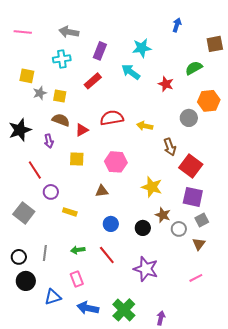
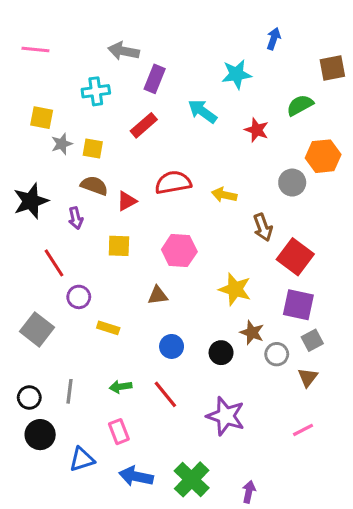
gray arrow: (69, 32) -> (124, 51), moved
cyan star: (142, 48) -> (237, 74), moved

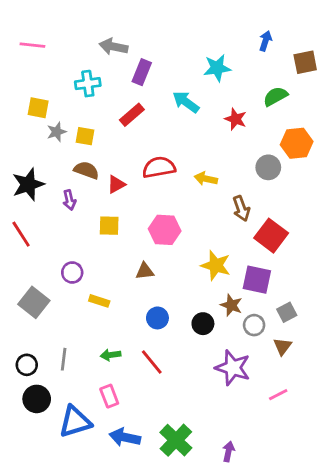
blue arrow: (274, 39) -> (265, 41), moved
red line: (54, 263) -> (21, 234), moved
purple square: (298, 305) -> (257, 280), moved
purple star: (226, 416) -> (233, 368), moved
blue triangle: (82, 459) -> (75, 422), size x1.4

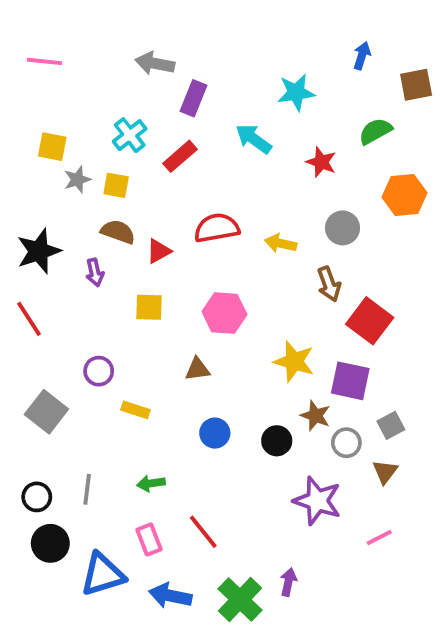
cyan cross: (88, 84) -> (130, 135), moved, turned -30
gray circle: (268, 167) -> (343, 228), moved
red line: (152, 362) -> (203, 532), moved
purple arrow: (228, 452) -> (288, 582), moved

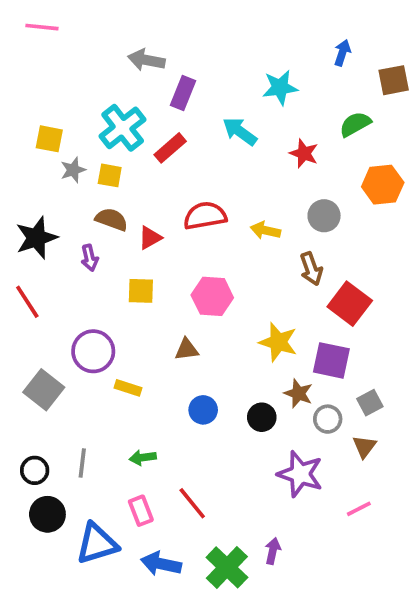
pink line: (45, 61) -> (42, 27), moved
cyan cross: (130, 135) -> (123, 128), size x1.4
purple circle: (99, 371) -> (93, 351), size x1.5

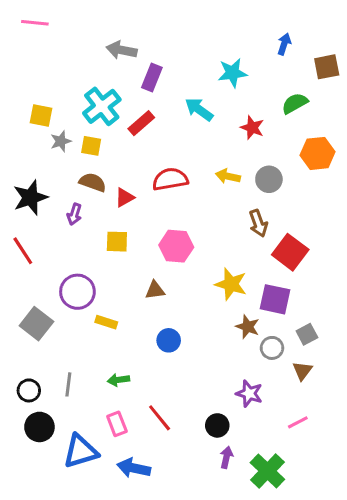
yellow arrow: (265, 230) -> (228, 176), moved
purple arrow: (90, 258) -> (74, 214), turned 30
black circle: (262, 417) -> (217, 425), moved
purple star: (300, 474) -> (249, 394), size x0.7
green cross: (227, 567) -> (267, 471), moved

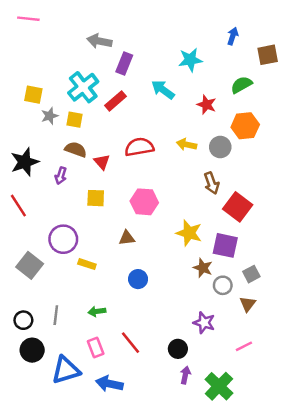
orange hexagon: (318, 153) -> (245, 126), moved
red triangle: (125, 197) -> (102, 162), turned -42

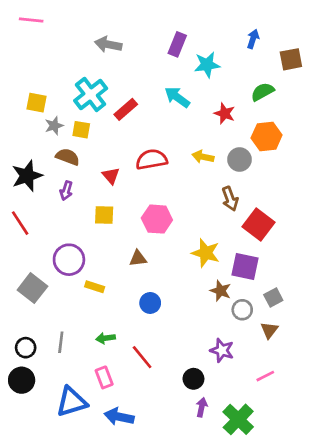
purple rectangle: (124, 64) -> (177, 44), moved
brown semicircle: (76, 149) -> (68, 157), moved
red line: (131, 343) -> (142, 357), moved
black circle: (32, 350) -> (22, 380), moved

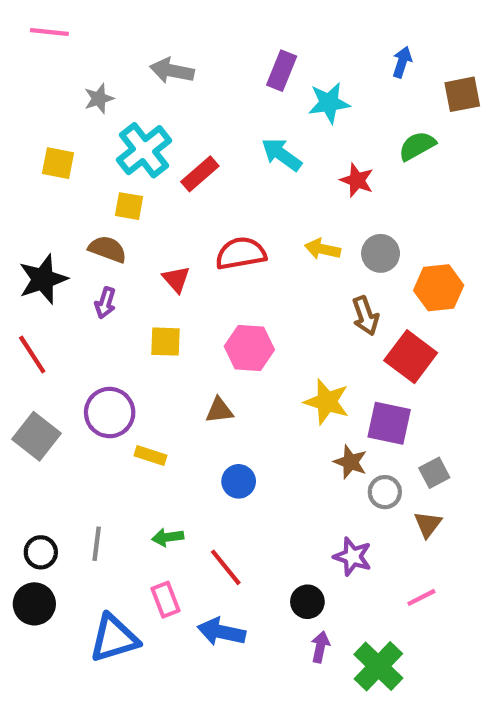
gray star: (54, 126) -> (99, 99), moved
orange hexagon: (267, 136) -> (439, 288), moved
gray square: (32, 288) -> (36, 436), moved
blue arrow: (119, 417) -> (221, 632), moved

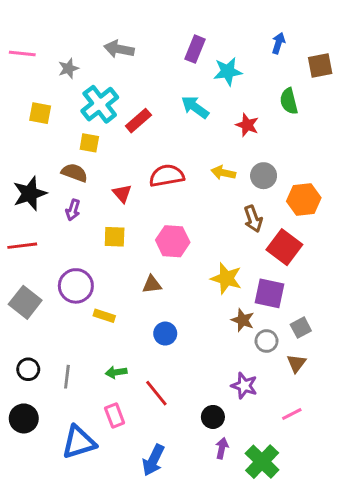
pink line: (49, 32) -> (22, 54), moved
green semicircle: (417, 146) -> (289, 101), turned -75
red line: (32, 354) -> (22, 246), turned -64
black circle: (41, 552) -> (28, 369), moved
blue arrow: (221, 632) -> (153, 460), moved, turned -76

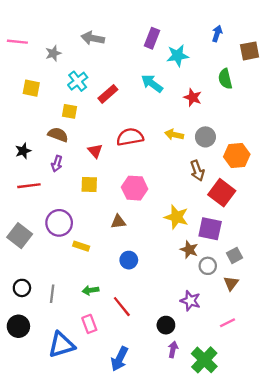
cyan cross: (100, 104) -> (78, 81), size x0.7
black star: (30, 194) -> (23, 151), size x0.6
red line: (22, 246) -> (29, 186), moved

